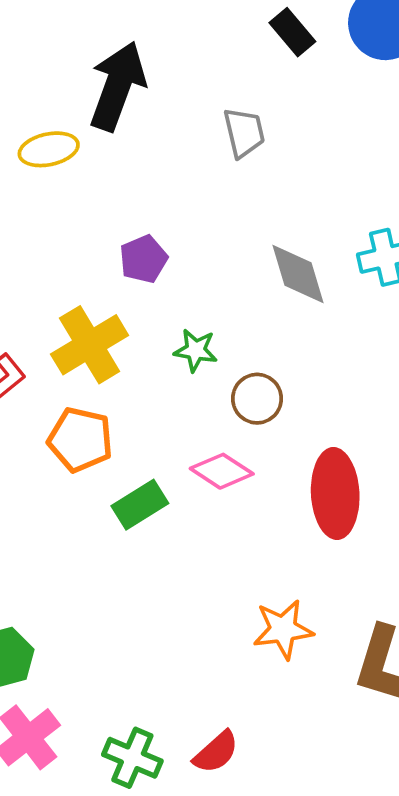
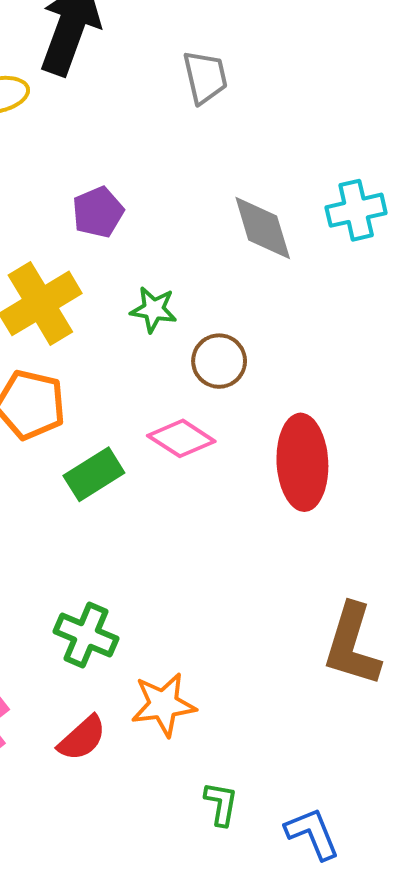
orange star: (283, 629) -> (163, 704), moved
red semicircle: (216, 752) -> (82, 738), moved
green cross: (132, 758) -> (86, 635), moved

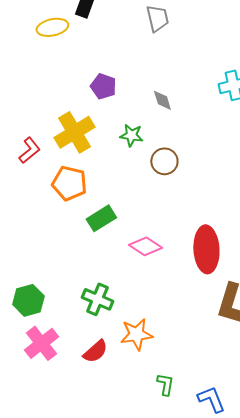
purple pentagon: (98, 212) -> (103, 86), turned -30
gray diamond: (263, 228) -> (162, 100), moved, size x0.6
pink diamond: (181, 438) -> (145, 246), moved
red ellipse: (302, 462) -> (206, 249), moved

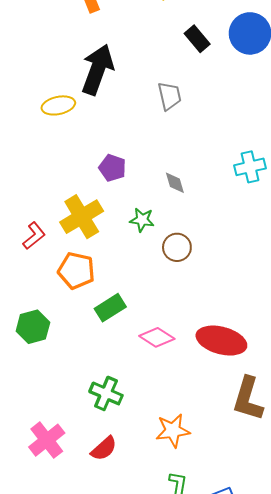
red ellipse: (206, 249) -> (221, 341), turned -72
green hexagon: (28, 300) -> (33, 327), moved
orange star: (136, 334) -> (173, 431), moved

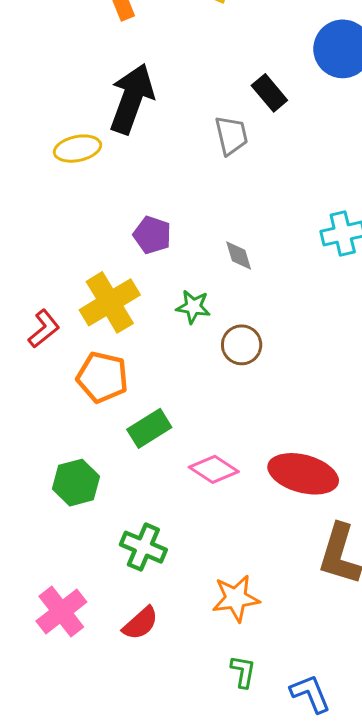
black rectangle: (197, 39) -> (269, 93), moved
green hexagon: (33, 327) -> (76, 483), moved

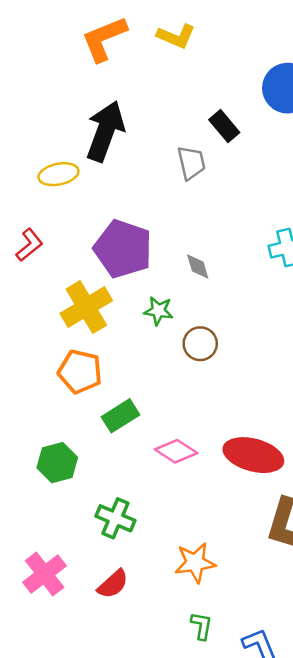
purple pentagon: (152, 235) -> (123, 249), size x1.8
red L-shape: (44, 329) -> (29, 245), moved

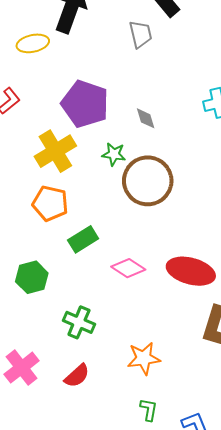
brown circle: (200, 344) -> (148, 181), size x1.8

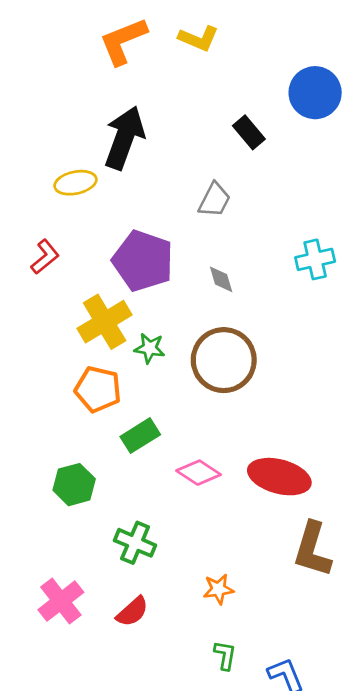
gray trapezoid: (141, 34) -> (214, 200), moved, turned 40
green star: (114, 154) -> (150, 348), moved
orange star: (144, 358) -> (218, 589), size x0.7

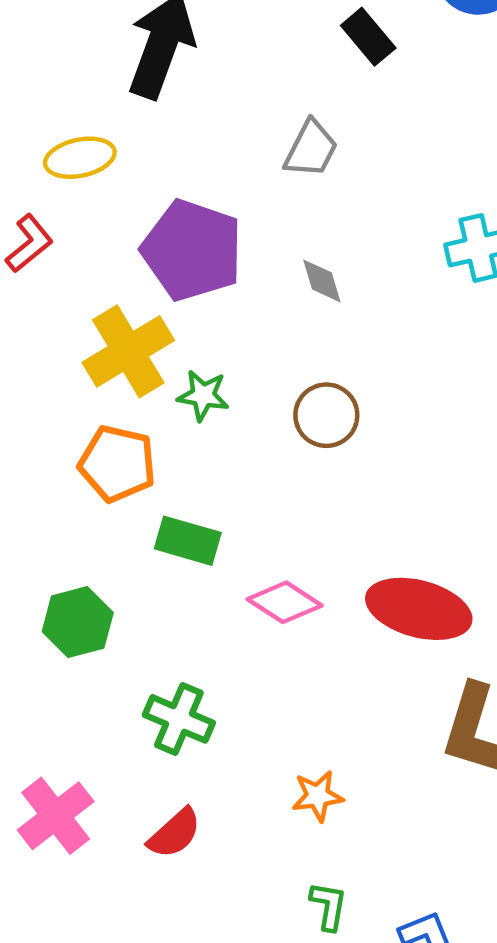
yellow ellipse: (75, 183) -> (80, 158), moved
brown circle: (224, 360) -> (326, 415), size x0.6
green rectangle: (140, 436) -> (188, 541), turned 48

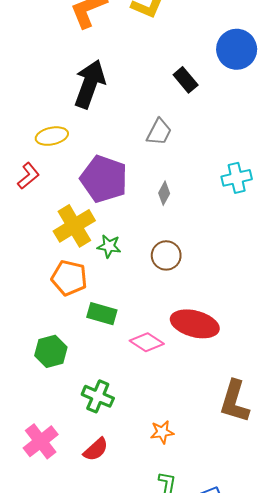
gray diamond: (322, 281) -> (164, 193), turned 45
red ellipse: (419, 609) -> (195, 324), moved

